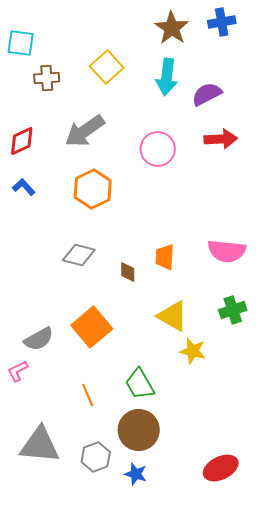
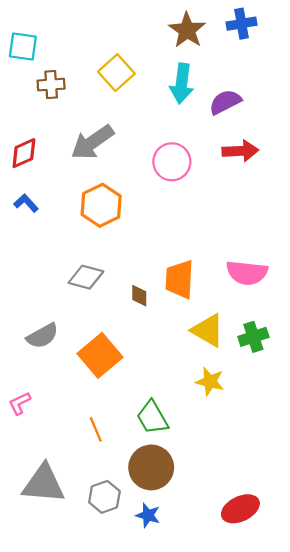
orange trapezoid: (165, 257) -> (179, 279), size x1.4
yellow triangle: (173, 316) -> (208, 330), moved
gray semicircle: (39, 339) -> (42, 336), moved

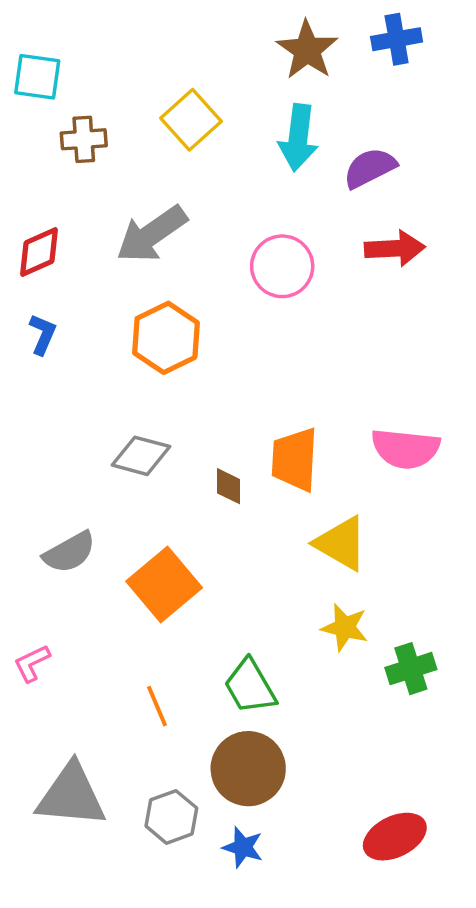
blue L-shape: (26, 203) -> (43, 334), turned 65
green cross: (253, 337) -> (411, 669), moved

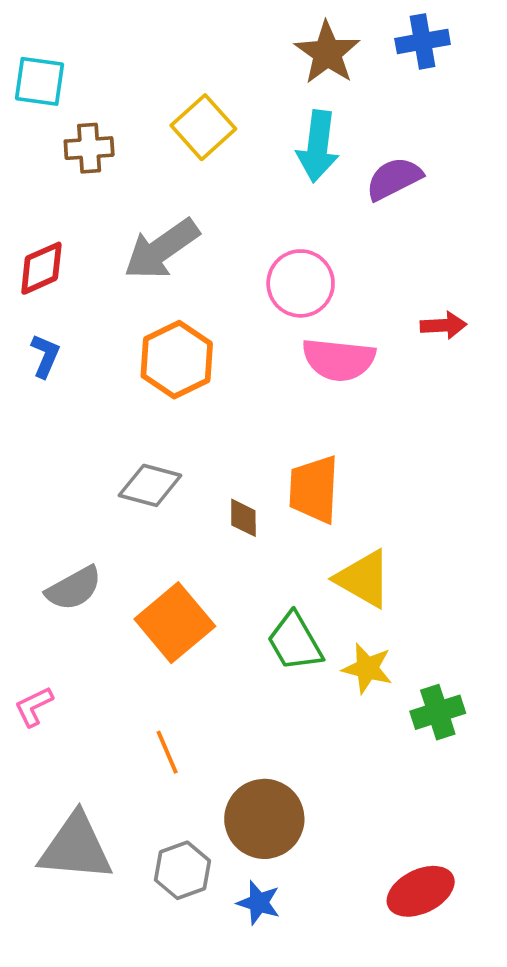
red arrow: (395, 248) -> (443, 325), moved, size x0.7
pink semicircle: (406, 449) -> (339, 360), moved
green trapezoid: (250, 686) -> (295, 642), moved

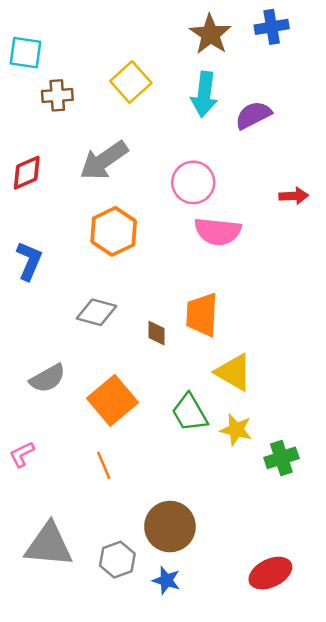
red arrow: (443, 325) -> (294, 196), moved
blue L-shape: (45, 356) -> (29, 261), moved, size x1.4
orange line: (167, 752) -> (104, 465), moved

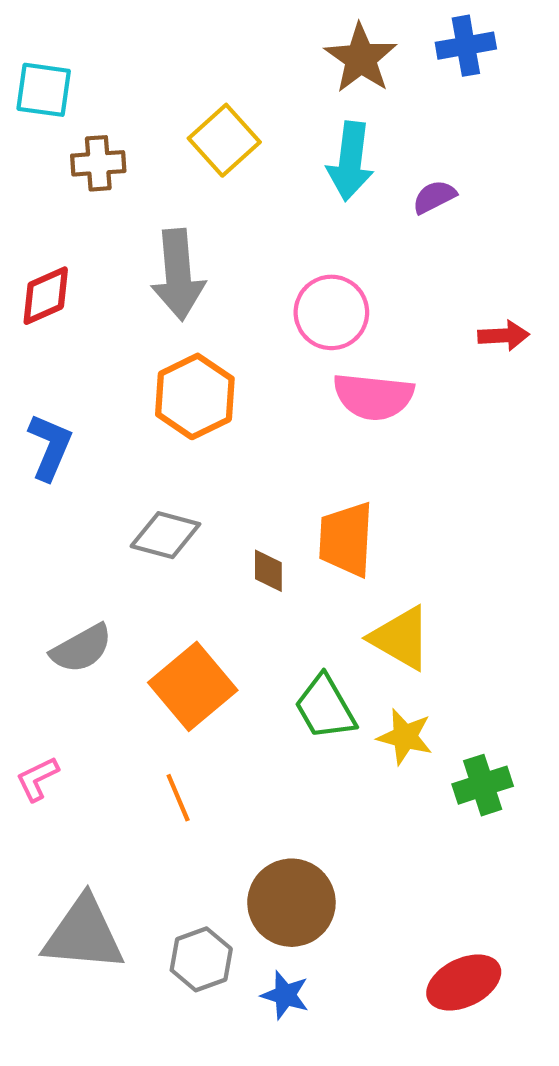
purple semicircle: (253, 115) -> (434, 197), size x0.7
gray arrow: (104, 160) -> (178, 275), turned -60

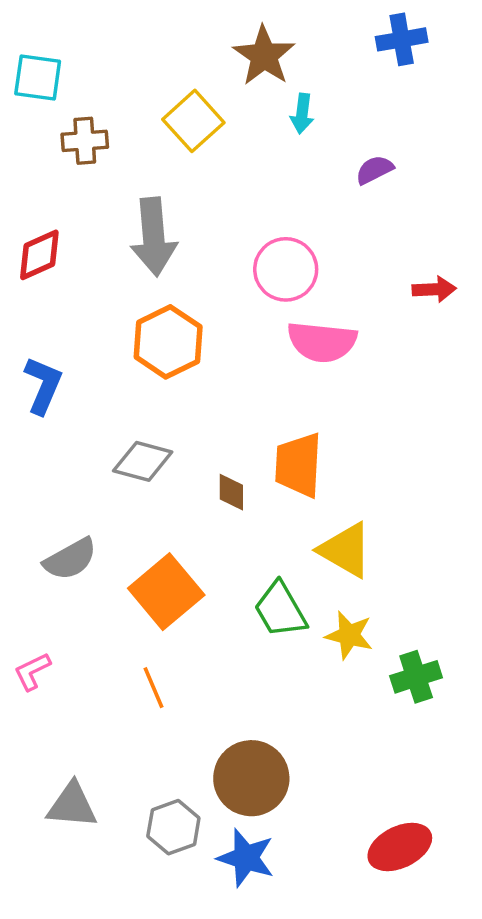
brown star: (361, 58) -> (264, 56), moved
cyan arrow: (350, 161) -> (302, 114), moved, size x0.6
gray triangle: (84, 934) -> (72, 805), size x0.7
blue star: (285, 995) -> (246, 858), size x1.4

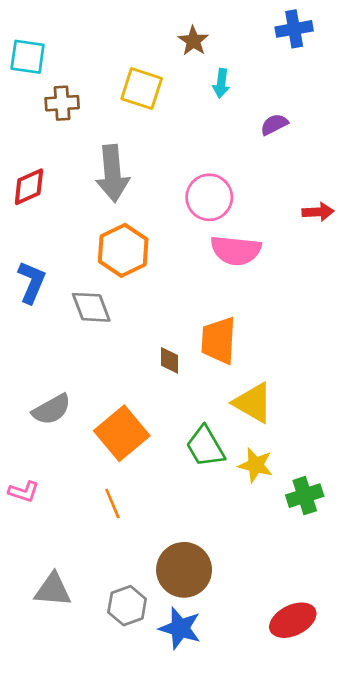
brown star: (264, 56) -> (193, 41), size x0.7
yellow square: (193, 121) -> (142, 89), turned -30
gray diamond: (143, 461) -> (91, 307), moved, turned 54
pink L-shape: (32, 671) -> (24, 492), turned -136

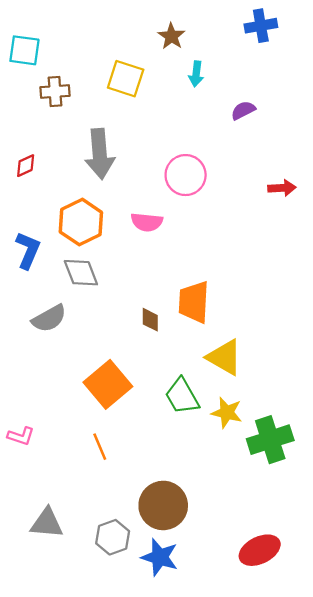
red diamond: (29, 187) -> (26, 166), size x0.7
orange hexagon: (123, 250) -> (81, 222), moved
pink semicircle: (236, 250) -> (147, 222), moved, size x0.7
gray semicircle: (51, 409) -> (49, 318), moved
green cross: (305, 496) -> (270, 440), size x1.4

